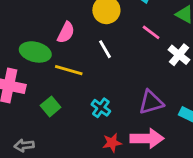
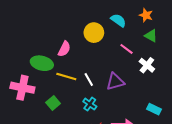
white line: (105, 49) -> (89, 80), moved
purple triangle: (151, 102) -> (115, 82), moved

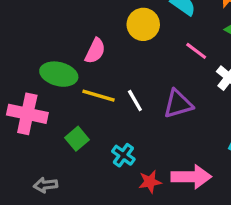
cyan cross: (90, 104) -> (123, 155), moved

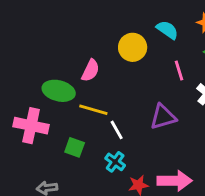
pink line: (196, 51) -> (179, 71), turned 36
white line: (135, 101) -> (117, 130), moved
green square: (77, 139) -> (75, 147), turned -30

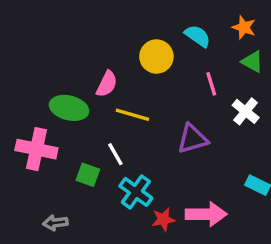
yellow line: (93, 110) -> (132, 115), moved
white line: (117, 130) -> (115, 154), moved
cyan cross: (115, 162) -> (136, 192), size x1.4

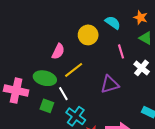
green ellipse: (69, 108) -> (45, 78), moved
yellow line: (132, 115) -> (74, 70), turned -54

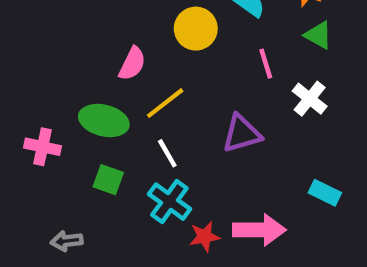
pink cross: (16, 91) -> (43, 147), size x0.7
white line: (63, 94) -> (167, 153), moved

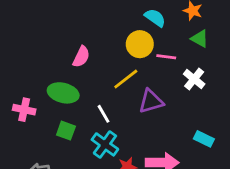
yellow circle: (196, 29) -> (140, 44), moved
pink line: (266, 64) -> (166, 57), turned -66
yellow line: (165, 103) -> (126, 79), moved

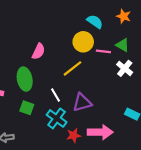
green triangle: (200, 39) -> (123, 45), moved
green ellipse: (63, 93) -> (25, 79), turned 65
purple triangle: (151, 101) -> (82, 102), moved

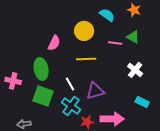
yellow circle: (83, 42) -> (84, 31), moved
yellow line: (73, 68) -> (86, 59), turned 36
white cross: (125, 68) -> (135, 70), moved
green square: (27, 108) -> (43, 96), size x1.5

